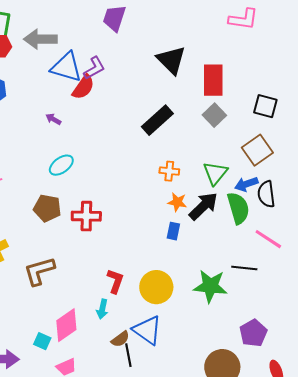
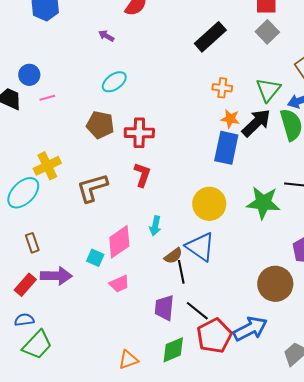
blue rectangle: (173, 231) -> (226, 148), size x1.8
red L-shape: (115, 281) -> (142, 175), moved

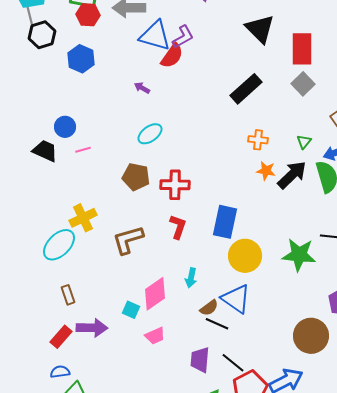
green triangle: (268, 90) -> (304, 142), size x0.6
blue rectangle: (226, 148) -> (225, 222), moved
black line: (181, 272) -> (217, 324), turned -55

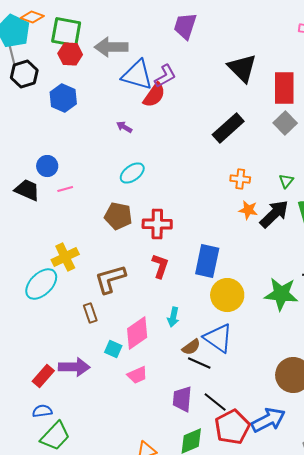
brown rectangle: (68, 295) -> (90, 313), moved

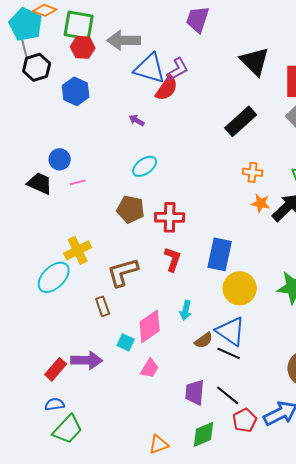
black line: (199, 363) -> (229, 353), moved
pink trapezoid: (137, 375) -> (150, 368), turned -35
red pentagon: (232, 427) -> (245, 420), size x0.7

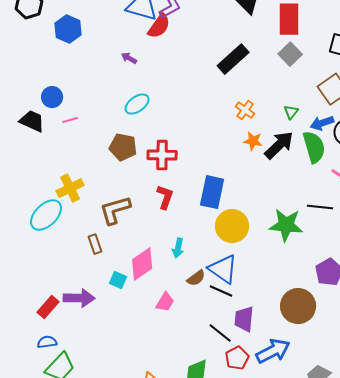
orange cross: (253, 172) -> (245, 110), turned 30
pink trapezoid: (150, 368) -> (165, 302), moved
purple trapezoid: (195, 392) -> (244, 319), moved

